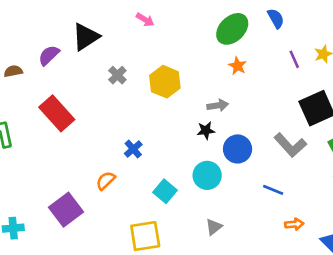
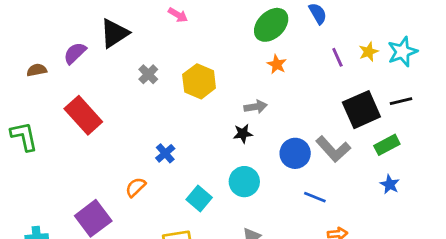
blue circle: (238, 149) -> (295, 153), moved

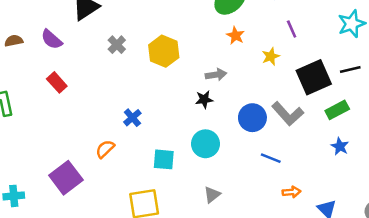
yellow star: (369, 52) -> (271, 56), moved
purple semicircle: (75, 53) -> (52, 39), moved, turned -95
red rectangle: (83, 115) -> (57, 82), size x0.6
cyan square: (199, 199) -> (164, 159), turned -35

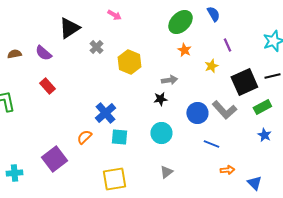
gray cross: (117, 45) -> (96, 47), moved
blue cross: (132, 118) -> (105, 113), size x1.5
cyan square: (164, 159) -> (119, 137), moved

